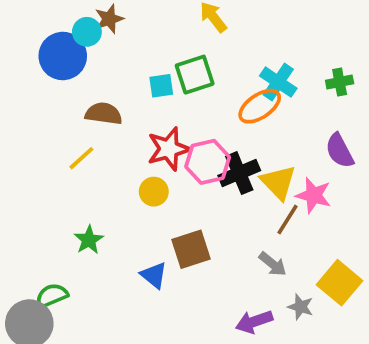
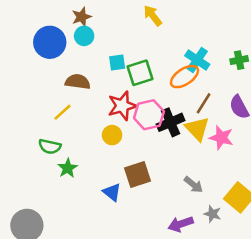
cyan circle: (87, 32) -> (84, 36), moved
green square: (195, 75) -> (140, 73), moved
brown line: (288, 219) -> (204, 103), moved
green semicircle: (52, 296) -> (50, 146), moved, turned -145

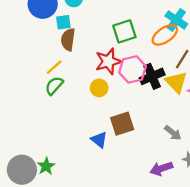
cyan square: (117, 63) -> (63, 22), moved
brown semicircle: (78, 82) -> (68, 40), turned -90
green semicircle: (50, 146) -> (54, 86), moved, turned 120
green star: (68, 168) -> (46, 166), moved

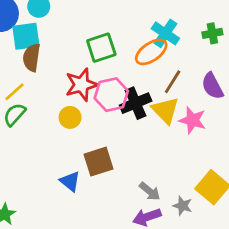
cyan square: (63, 22) -> (26, 36), size x1.5
gray arrow: (173, 133) -> (150, 191), moved

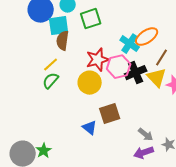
cyan cross: (165, 33) -> (130, 44), moved
green square: (101, 48) -> (91, 19), moved
yellow circle: (70, 117) -> (90, 83), size x1.5

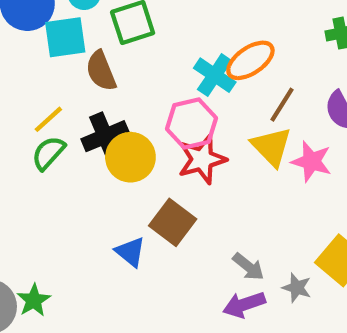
brown semicircle: (63, 41) -> (101, 71), moved, turned -30
red star: (98, 60) -> (202, 159), moved
black cross: (136, 73) -> (105, 136), moved
brown square: (110, 114) -> (173, 222), turned -35

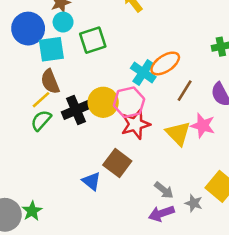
brown semicircle: (101, 71) -> (50, 82), moved
yellow triangle: (271, 147) -> (178, 133), moved
yellow circle: (130, 157) -> (103, 102), moved

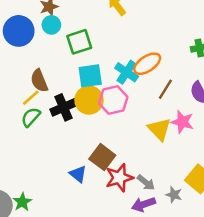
cyan square: (51, 49) -> (90, 76), moved
red star: (135, 124) -> (119, 178), moved

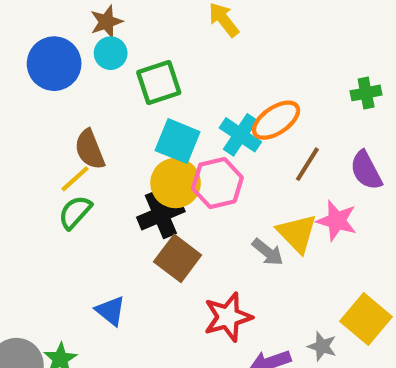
cyan square: (90, 76) -> (178, 141), turned 30
black cross: (64, 107) -> (161, 214), moved
brown square: (102, 157) -> (178, 258), moved
blue triangle: (78, 174) -> (111, 311), moved
gray arrow: (146, 183) -> (268, 252), moved

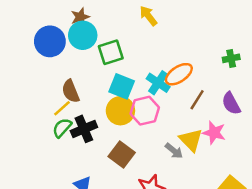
cyan circle: (111, 53) -> (83, 35), size x1.5
black cross: (161, 214) -> (84, 129), moved

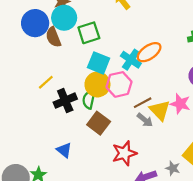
brown semicircle: (71, 91) -> (53, 37), moved
brown line: (197, 100) -> (143, 103), moved, turned 30
green semicircle: (62, 128) -> (89, 99), moved, turned -30

